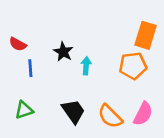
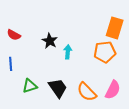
blue line: (30, 68) -> (11, 64), moved
green triangle: (24, 110) -> (30, 86), moved

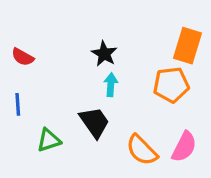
black star: (50, 41) -> (104, 54), moved
black trapezoid: (58, 88) -> (94, 122), moved

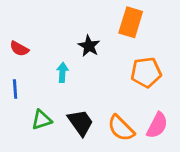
orange rectangle: (187, 46) -> (131, 22), moved
cyan arrow: (111, 85) -> (62, 72), moved
black trapezoid: (94, 122) -> (81, 123), moved

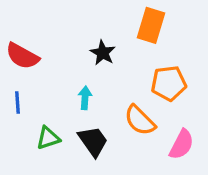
red semicircle: (19, 49) -> (22, 56), size x1.5
cyan arrow: (62, 72) -> (85, 98), moved
orange semicircle: (121, 128) -> (140, 120), moved

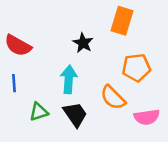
cyan arrow: (85, 98) -> (69, 79), size x1.5
pink semicircle: (182, 144) -> (147, 117), turned 55

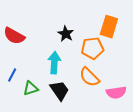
orange rectangle: (122, 21) -> (109, 27), moved
orange pentagon: (136, 68) -> (92, 48), moved
blue line: (14, 83) -> (12, 75), moved, turned 32

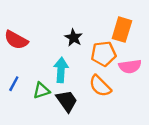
green triangle: (31, 88) -> (41, 91), moved
pink semicircle: (116, 92) -> (130, 66), moved

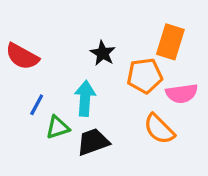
blue line: (14, 84) -> (37, 105), moved
orange semicircle: (100, 86) -> (159, 129), moved
black trapezoid: (67, 101) -> (93, 142), turned -75

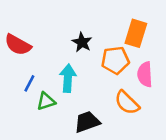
pink semicircle: (182, 93) -> (145, 74), turned 95
black trapezoid: (93, 142) -> (87, 122), moved

